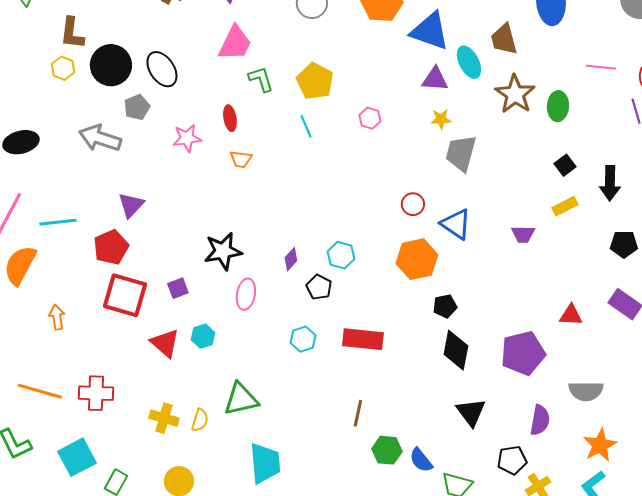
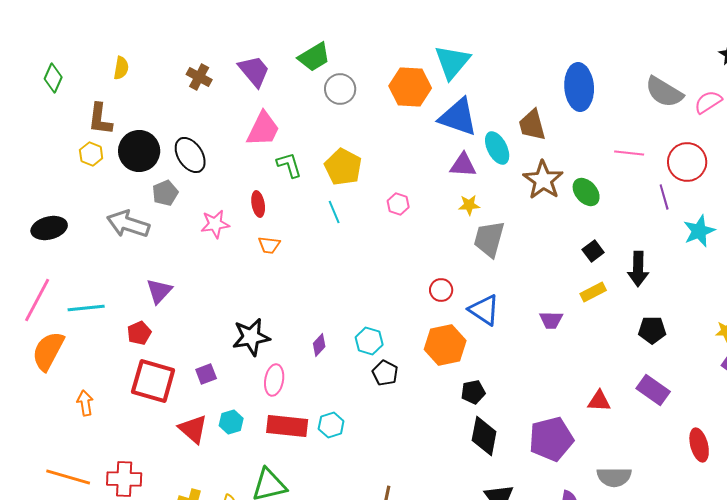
green ellipse: (558, 106) -> (586, 192), turned -44
red pentagon: (111, 247) -> (139, 333), size x0.7
black pentagon: (319, 287) -> (385, 373), moved
red rectangle: (363, 339) -> (287, 426), moved

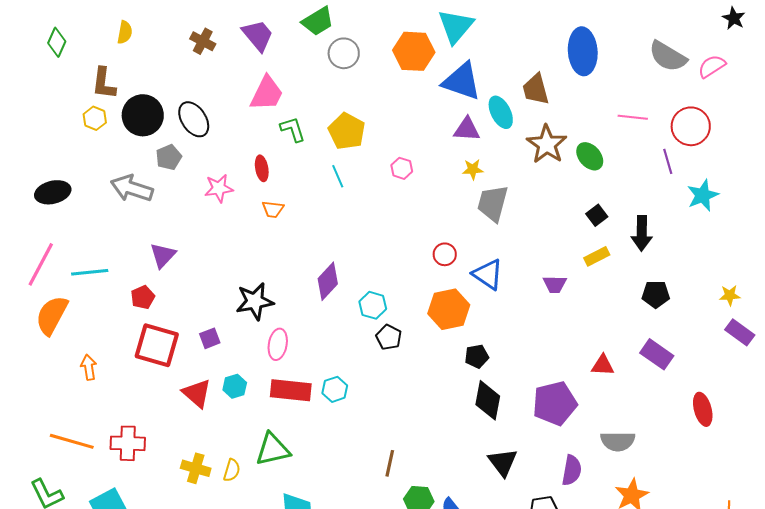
purple diamond: (319, 345) -> (328, 281), moved, size x1.6

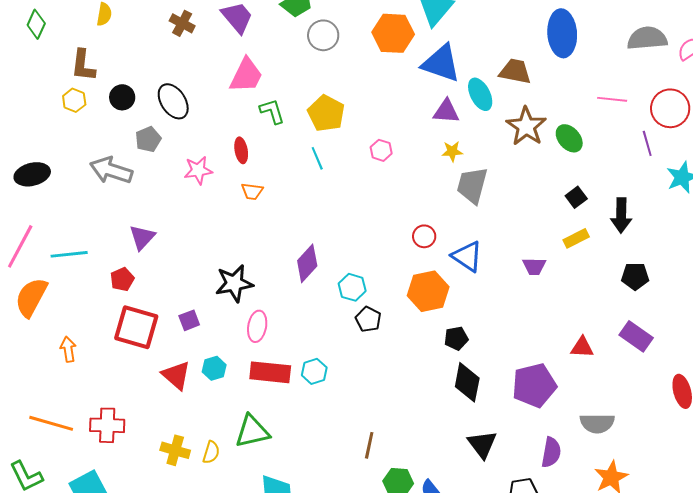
gray semicircle: (668, 56) -> (647, 38), turned 144
brown trapezoid: (536, 89) -> (515, 71), turned 116
black circle: (143, 115) -> (122, 97), size x0.6

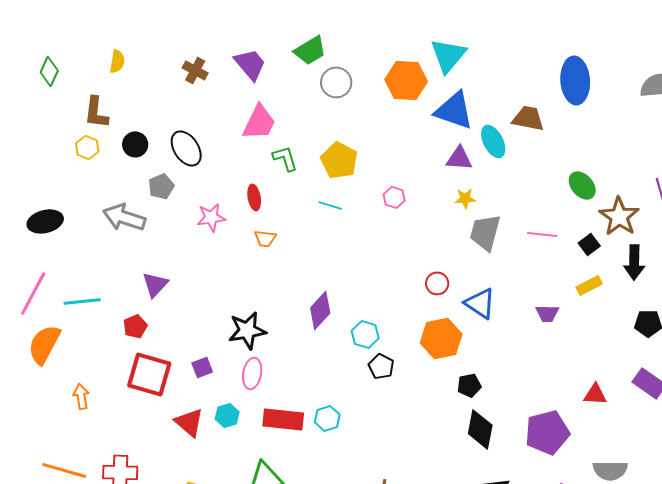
pink line: (612, 99) -> (542, 234), moved
brown star: (526, 126) -> (619, 216), moved
cyan line: (317, 158) -> (330, 205), turned -50
pink ellipse: (257, 326) -> (252, 373), moved

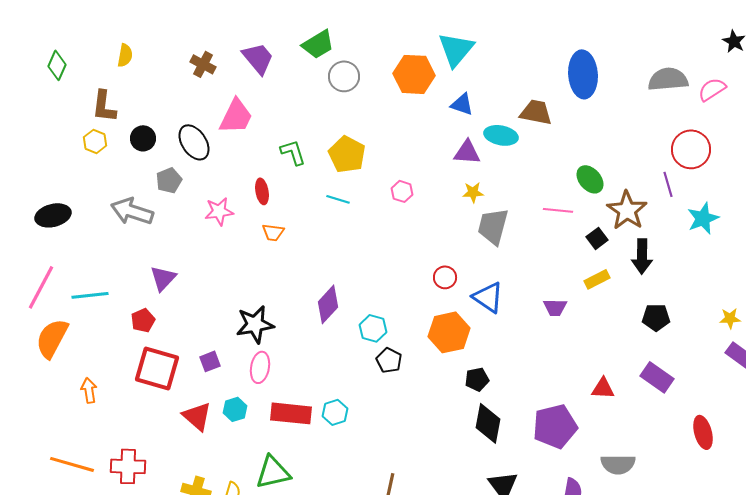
blue triangle: (454, 110) -> (462, 104), size x0.6
pink trapezoid: (259, 122) -> (236, 116), moved
cyan ellipse: (493, 141) -> (501, 135), turned -52
pink line: (542, 234) -> (558, 210), moved

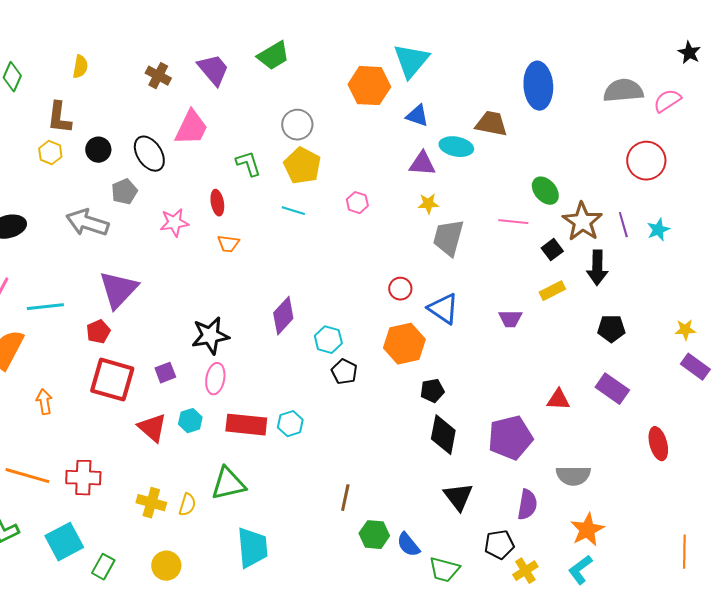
gray circle: (344, 76) -> (297, 125), moved
purple line: (668, 184) -> (623, 225), moved
cyan star: (703, 218) -> (658, 230), size x0.7
purple triangle: (163, 278) -> (118, 290), size x1.5

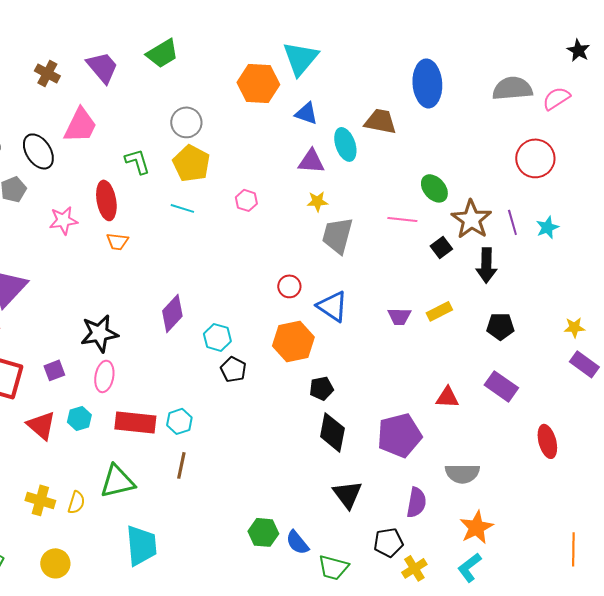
cyan ellipse: (456, 147) -> (345, 144), turned 60
red ellipse: (217, 203) -> (106, 200), size x1.5
yellow rectangle: (552, 291) -> (439, 311), moved
brown line: (345, 498) -> (181, 465), moved

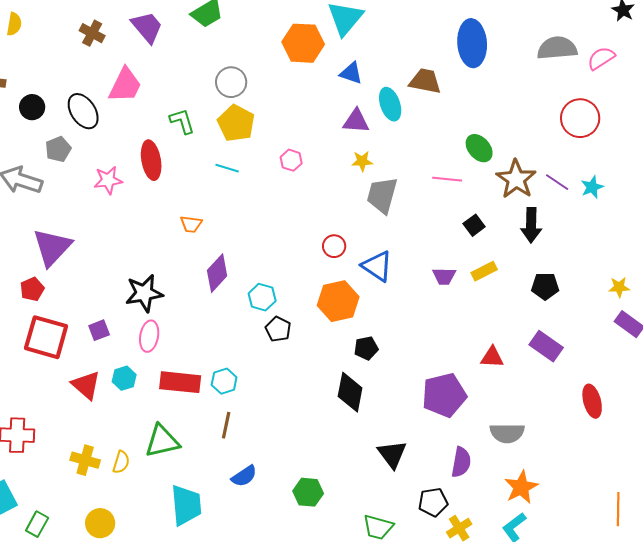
purple line: (512, 222) -> (557, 182), turned -40
orange trapezoid: (117, 241) -> (191, 224), moved
black square: (441, 247) -> (474, 225), moved
black diamond: (332, 432) -> (350, 392), moved
blue semicircle: (297, 542) -> (244, 476), moved, turned -84

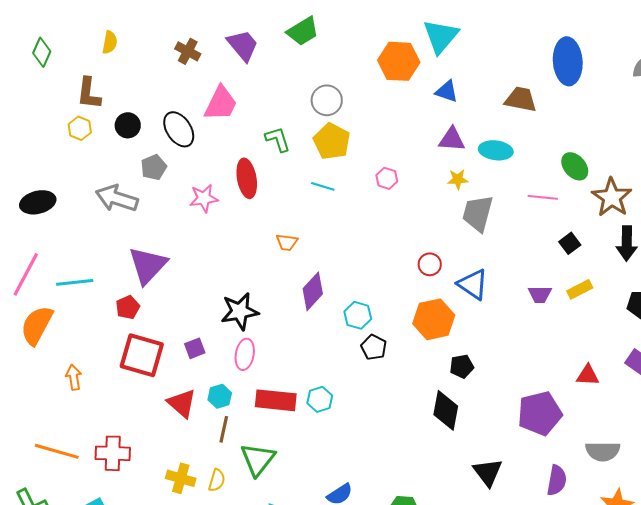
cyan ellipse: (390, 104) -> (496, 150), moved, turned -64
brown line: (226, 425) -> (224, 429), moved
green triangle: (162, 441) -> (258, 459), turned -39

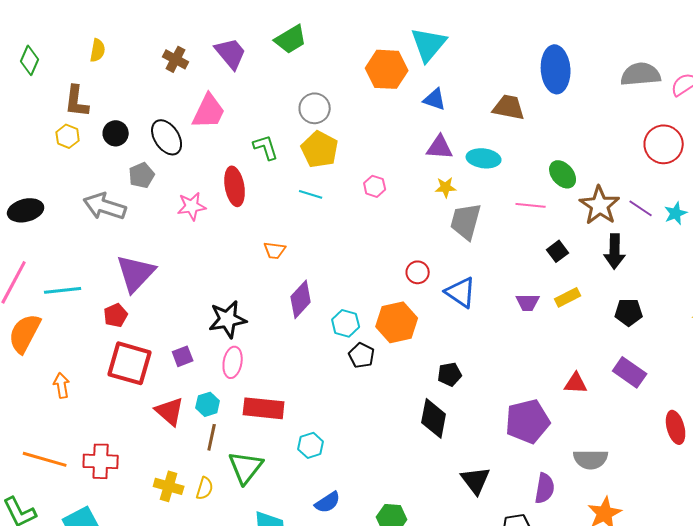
orange hexagon: (434, 319) -> (397, 322), moved
cyan hexagon: (320, 399) -> (311, 445), moved

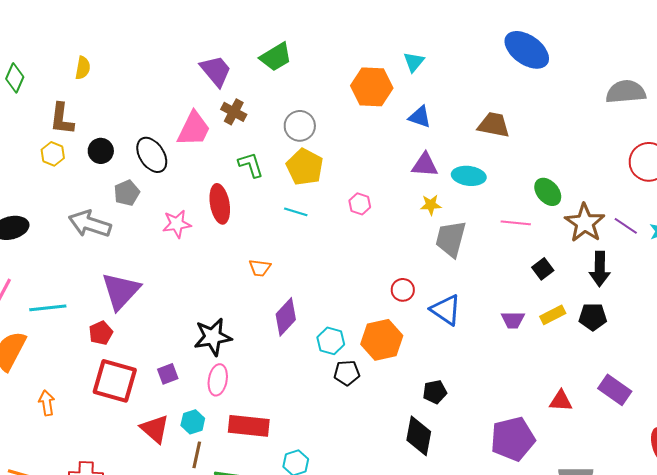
cyan triangle: (429, 44) -> (414, 62), size x0.6
brown cross: (176, 59) -> (234, 112), moved
blue ellipse: (556, 69) -> (527, 50), moved, turned -51
black pentagon: (629, 312) -> (593, 317), moved
black pentagon: (362, 355) -> (347, 373), turned -30

